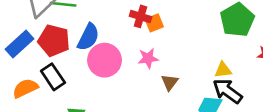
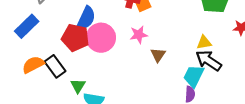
red pentagon: (54, 41) -> (75, 38), moved
black rectangle: (53, 77) -> (55, 66), moved

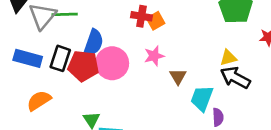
blue rectangle: (27, 26) -> (28, 58), turned 65
black rectangle: (55, 66) -> (60, 58), moved, turned 60
cyan trapezoid: (194, 76) -> (202, 98), moved

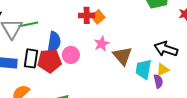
yellow triangle: (228, 58) -> (163, 70), moved
pink circle: (112, 63) -> (71, 55), size x0.7
brown triangle: (178, 76) -> (122, 56), size x1.5

